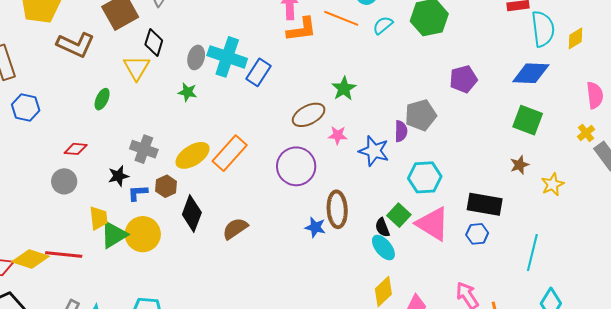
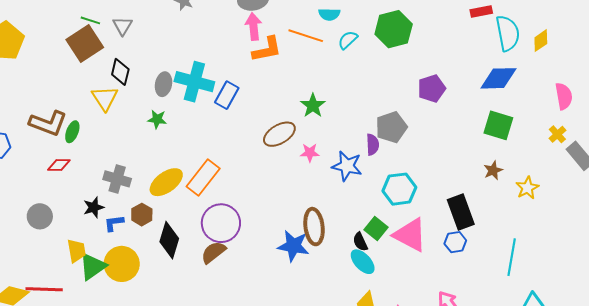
brown L-shape: (76, 45) -> (48, 123), moved
red diamond: (76, 149) -> (59, 165), moved
purple circle: (296, 166) -> (221, 223), moved
black rectangle: (485, 204) -> (461, 212), turned 64
blue star: (315, 227) -> (293, 246), size x1.5

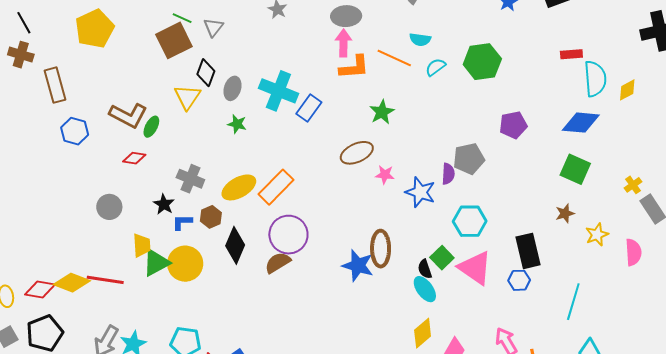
gray ellipse: (164, 84) -> (232, 88), moved
pink semicircle: (564, 96) -> (633, 252), moved
green star: (313, 106) -> (382, 112), moved
black star: (94, 207) -> (164, 204), turned -30

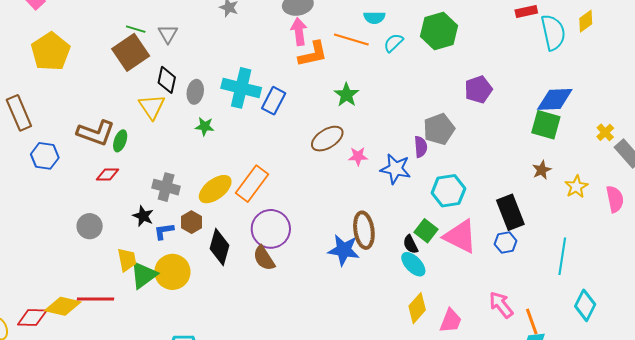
yellow diamond: (627, 90) -> (586, 21), moved
blue diamond: (581, 123) -> (555, 99), moved
brown semicircle: (278, 263) -> (264, 258), turned -84

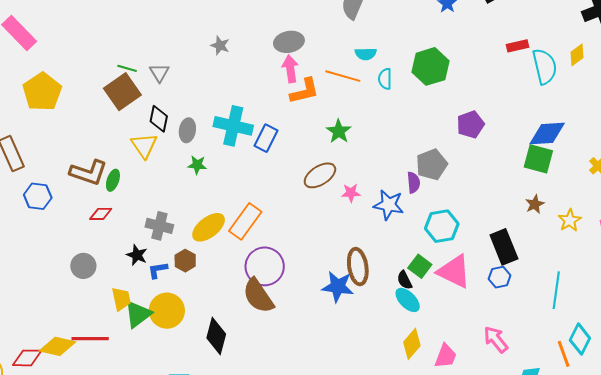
cyan semicircle: (393, 43) -> (385, 79), turned -45
black diamond: (220, 247) -> (216, 336), moved
brown semicircle: (264, 258) -> (258, 296), size x1.4
orange line: (532, 322) -> (564, 354), moved

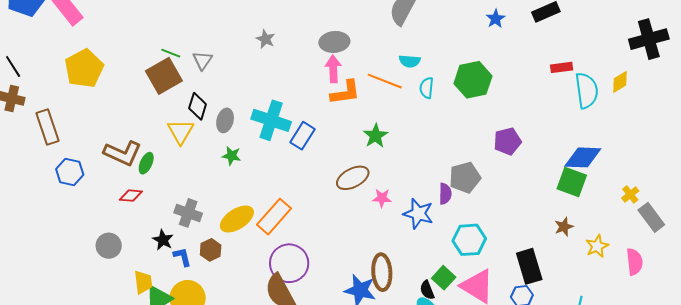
blue L-shape: (158, 270) -> (182, 257), turned 80

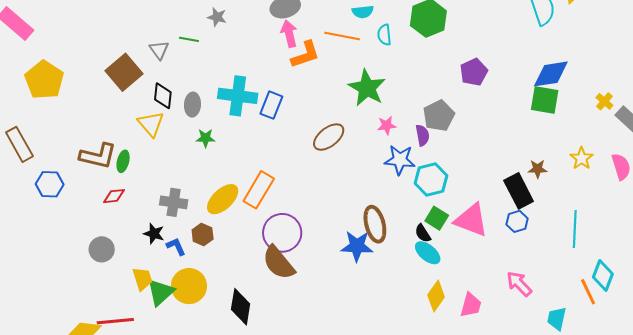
green line: (171, 53) -> (189, 39), moved
green star: (376, 136) -> (367, 88), moved, size x1.5
pink star: (382, 198) -> (387, 125), moved
brown star: (564, 227) -> (538, 169), moved, turned 30
cyan hexagon: (469, 240) -> (431, 180), moved

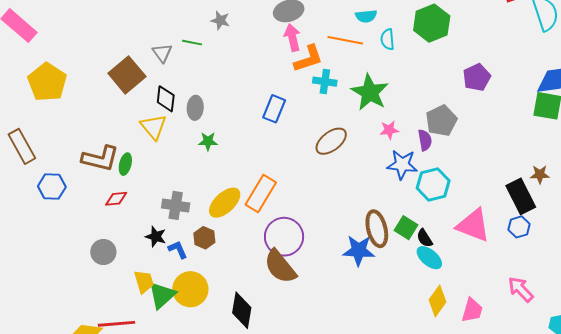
cyan cross: (238, 96) -> (325, 82), moved, size x0.6
green square: (437, 218) -> (406, 228), moved

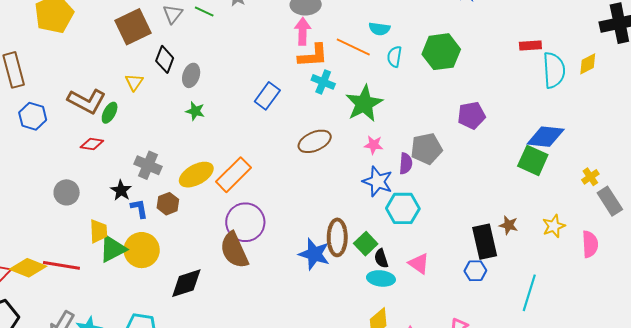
yellow triangle: (153, 127) -> (134, 82), moved, size x0.7
pink triangle: (473, 225) -> (419, 264), moved, size x0.6
cyan ellipse: (429, 258) -> (381, 278), turned -48
black diamond: (242, 310) -> (186, 283), turned 48

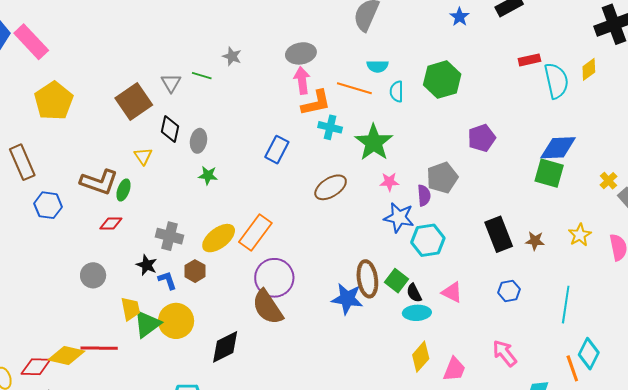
black rectangle: (485, 242) -> (499, 234), moved

